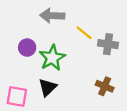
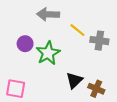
brown cross: (105, 86) -> (96, 89), moved
black triangle: (48, 87) -> (74, 80), moved

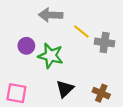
green star: (48, 53) -> (51, 56), turned -30
black triangle: (74, 80) -> (65, 89), moved

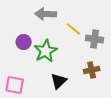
green star: (51, 56) -> (46, 51), turned 30
brown cross: (101, 93) -> (92, 70), moved, turned -35

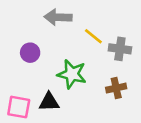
green star: (46, 51) -> (72, 74), moved, turned -30
black triangle: (59, 81) -> (49, 102), moved, turned 42

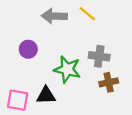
yellow line: (93, 36) -> (87, 14), moved
gray cross: (120, 49) -> (99, 56), moved

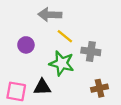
yellow line: (87, 14) -> (65, 36), moved
brown cross: (109, 82) -> (100, 88), moved

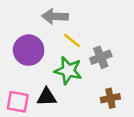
purple circle: (26, 45) -> (29, 50), size x1.6
gray cross: (91, 51) -> (101, 57), turned -30

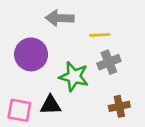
yellow line: (72, 40) -> (100, 35), moved, turned -42

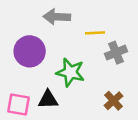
gray cross: (109, 62) -> (116, 53), moved
brown cross: (119, 106) -> (114, 101), turned -30

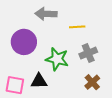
gray cross: (116, 53) -> (88, 53), moved

